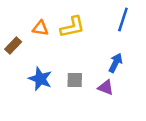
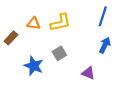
blue arrow: (116, 63) -> (105, 45), moved
gray square: (75, 80) -> (59, 53), moved, turned -32

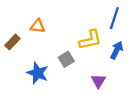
yellow L-shape: (60, 22) -> (90, 40), moved
purple triangle: (88, 73) -> (98, 81), turned 40

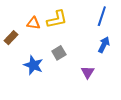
yellow L-shape: (90, 40) -> (57, 19), moved

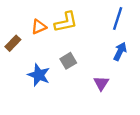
orange triangle: (33, 23) -> (39, 27), turned -32

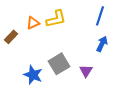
gray square: (68, 61) -> (59, 64), moved, size x1.5
blue star: (39, 75) -> (33, 75), moved

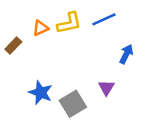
blue line: (100, 16) -> (104, 19), moved, turned 48
gray square: (59, 64) -> (73, 104), moved

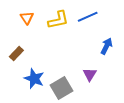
orange triangle: (41, 28) -> (27, 18), moved, turned -40
brown rectangle: (13, 45) -> (16, 53), moved

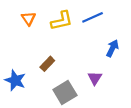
brown rectangle: (16, 53) -> (47, 64), moved
blue star: (34, 79) -> (15, 80), moved

